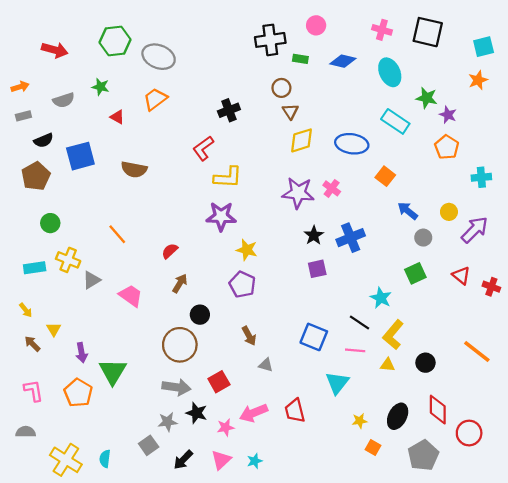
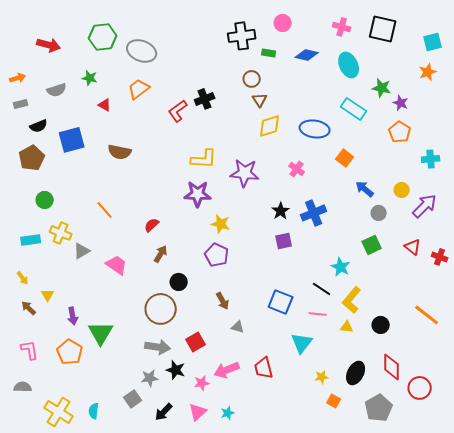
red L-shape: (203, 148) -> (178, 111), moved
purple star: (298, 193) -> (245, 173), moved

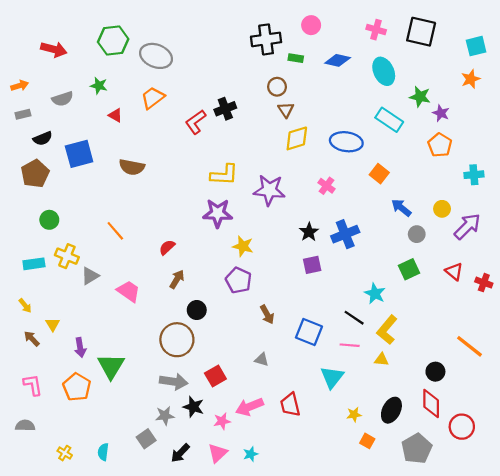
brown arrow: (223, 301) -> (267, 314), moved
black circle: (381, 325) -> (435, 372), moved
yellow cross: (59, 412) -> (65, 453), size x0.5

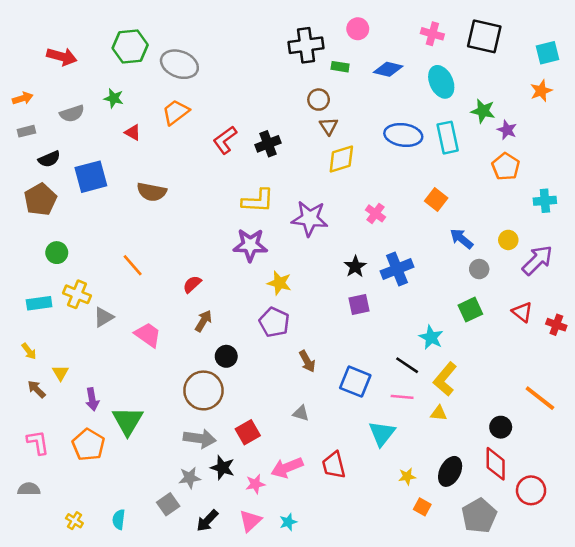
black cross: (225, 109) -> (268, 144), moved
cyan rectangle: (389, 120) -> (448, 138), turned 44
blue ellipse: (346, 142) -> (403, 135), moved

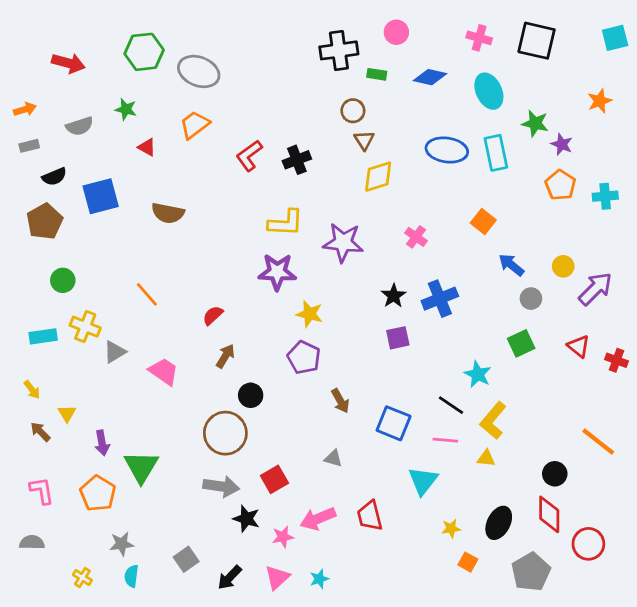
cyan square: (547, 53) -> (615, 38), moved
cyan cross: (545, 201) -> (605, 196), moved
gray star: (190, 478) -> (122, 544), moved

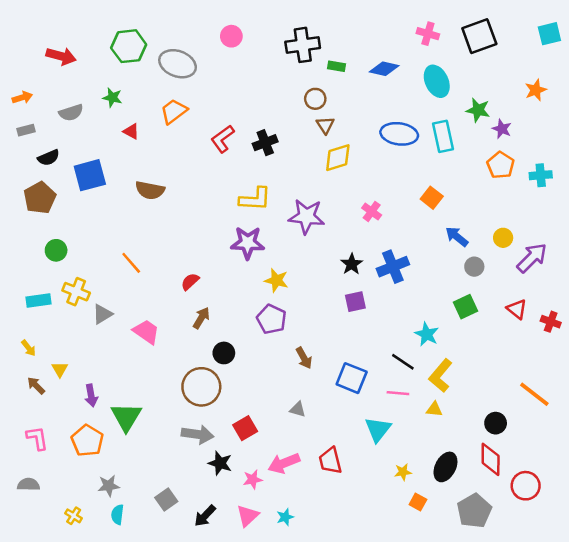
pink circle: (396, 32) -> (231, 36), moved
black square: (537, 41) -> (479, 36), turned -33

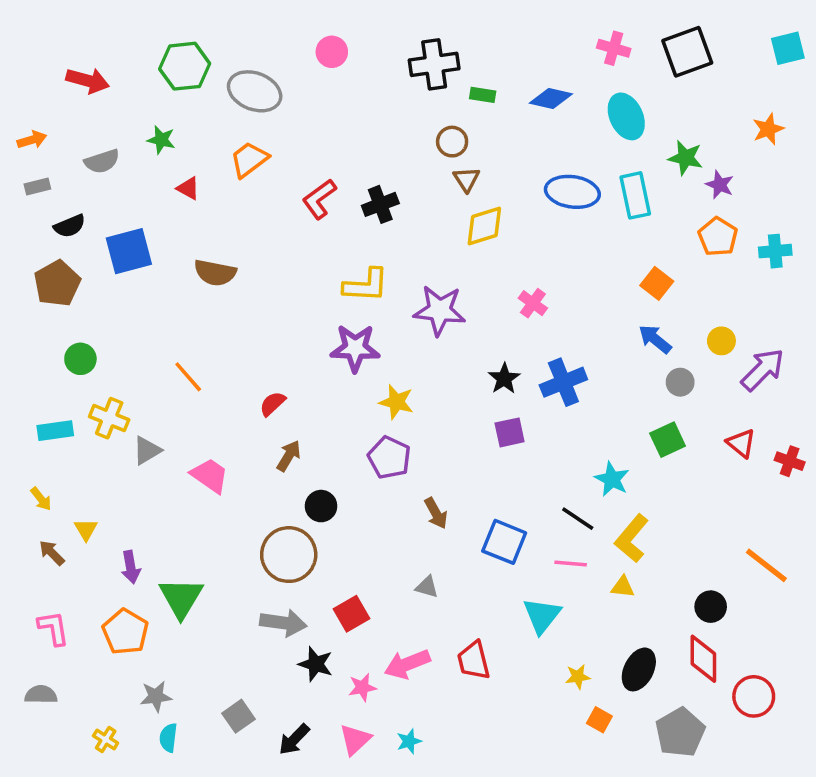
orange square: (432, 198) -> (657, 283), moved

